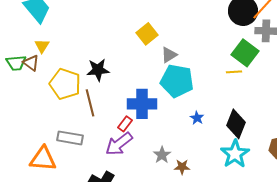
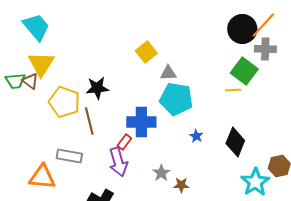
yellow triangle: (42, 46) -> (41, 64), size x1.8
gray triangle: (169, 55) -> (168, 73), turned 30
purple arrow: (119, 144) -> (118, 162), turned -68
cyan star: (235, 154) -> (255, 182), moved

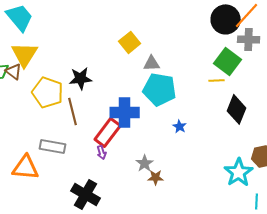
red rectangle: (124, 142) -> (108, 132), size x1.8
black diamond: (235, 142) -> (237, 109), moved
purple arrow: (118, 162) -> (102, 152), size x0.5
brown star: (181, 185) -> (156, 177), moved

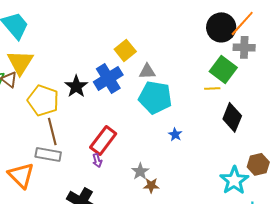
black star: (81, 78) -> (76, 86), turned -30
brown line: (73, 111) -> (52, 131), moved
blue cross: (125, 112) -> (108, 78), moved, turned -32
orange triangle: (26, 167) -> (21, 175), turned 40

